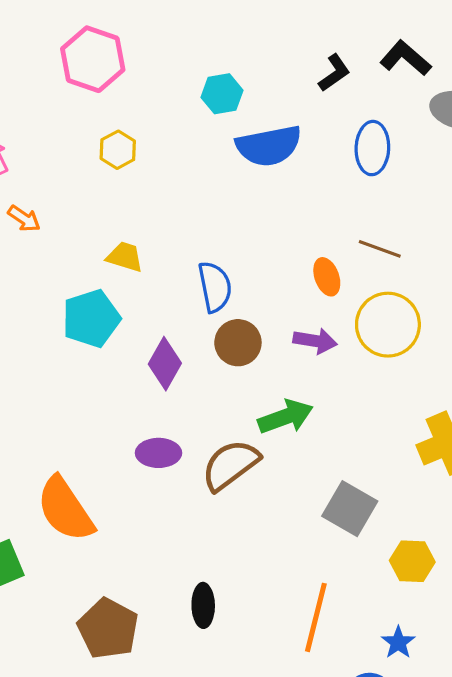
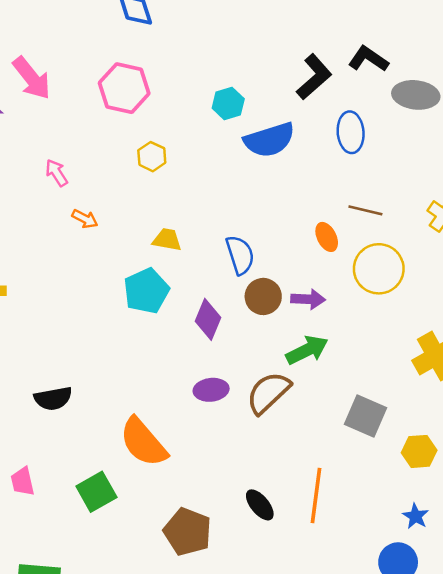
black L-shape: (334, 73) -> (314, 77), size x1.5
purple arrow: (315, 341) -> (308, 299), moved
black ellipse: (203, 605) -> (260, 505), turned -32
orange line: (316, 617) -> (316, 496), moved

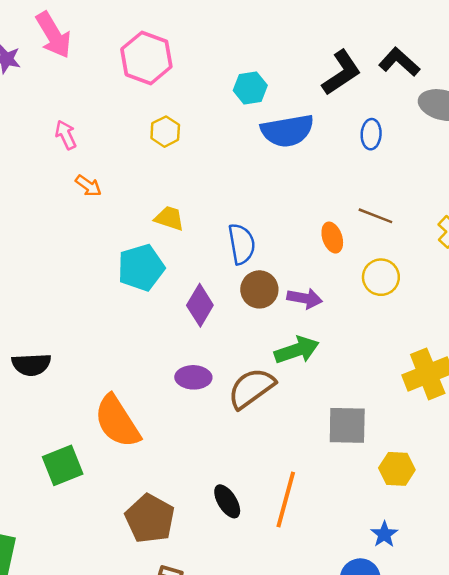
blue ellipse: (351, 132) -> (371, 134), size x0.7
yellow circle: (379, 269) -> (381, 277), size x0.7
gray square: (366, 416) -> (347, 425), turned -30

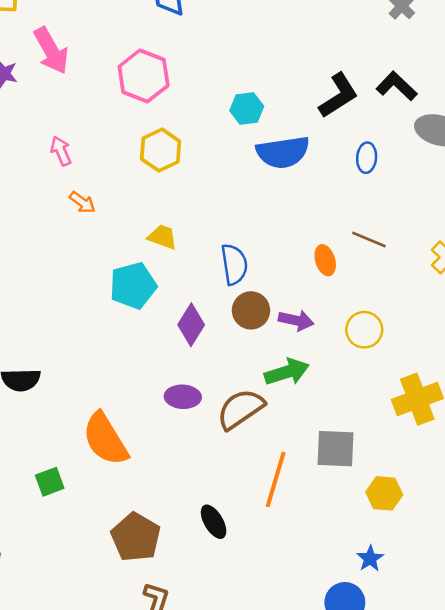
yellow hexagon: (165, 132) -> (161, 150), size x1.4
yellow circle: (381, 277) -> (364, 330), moved
green square: (63, 465) -> (50, 482), size x0.7
orange line: (286, 500) -> (276, 480), moved

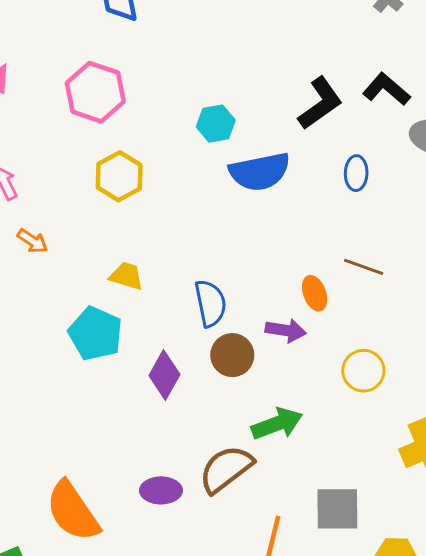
cyan pentagon: (133, 286) -> (95, 334), turned -30
purple arrow: (296, 320) -> (286, 330), moved
purple ellipse: (183, 397) -> (161, 490), moved

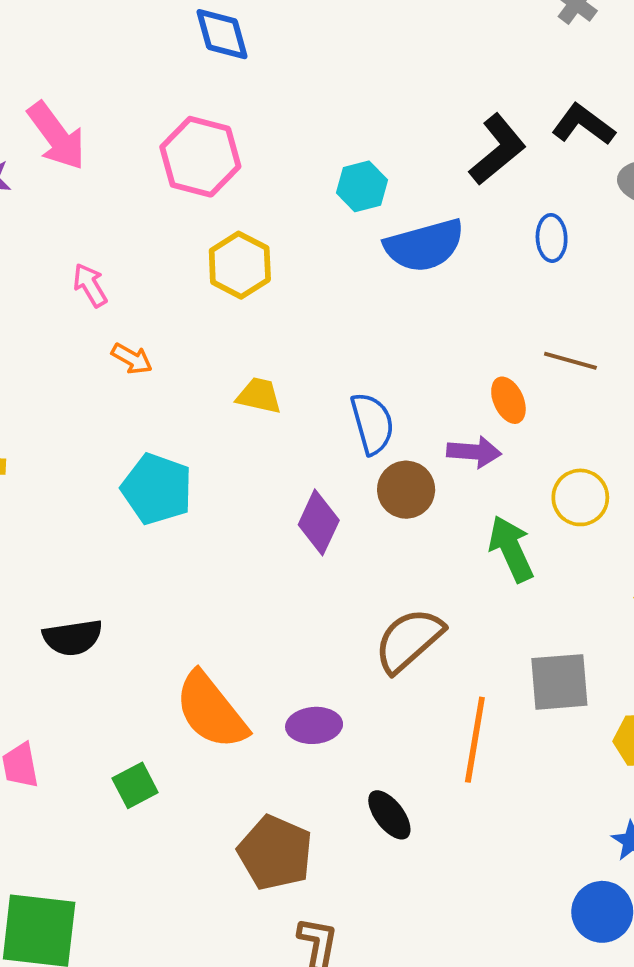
cyan pentagon: (95, 334) -> (157, 489), moved
green arrow: (277, 424) -> (511, 549), moved, turned -90
purple ellipse: (161, 490) -> (314, 725), moved

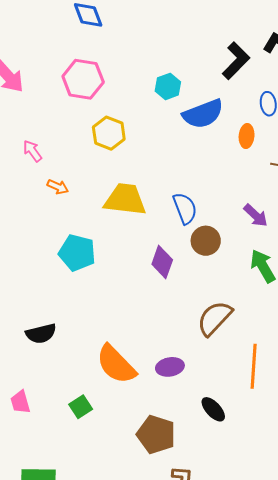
yellow trapezoid: (259, 396) -> (125, 200), size x1.8
orange ellipse: (508, 400) -> (247, 136), moved, turned 35
purple arrow: (474, 452) -> (256, 216), moved, turned 44

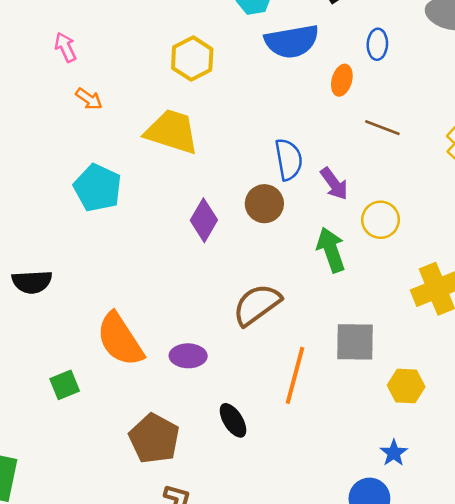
yellow hexagon: (109, 133) -> (192, 59), moved
blue semicircle: (185, 208) -> (289, 159), moved

